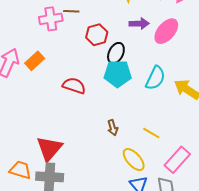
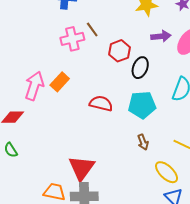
brown line: (71, 11) -> (92, 29), turned 56
cyan pentagon: (118, 74) -> (142, 105), moved

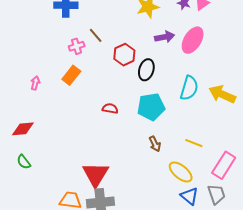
pink cross: (72, 39) -> (77, 46), size x0.7
orange rectangle: (60, 82) -> (71, 75), moved
pink arrow: (34, 86) -> (35, 83), moved, size x0.5
red semicircle: (101, 103) -> (110, 109), size x0.7

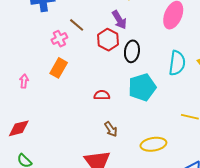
purple arrow: (165, 37) -> (119, 20), moved, turned 78
brown arrow: (155, 144) -> (111, 129), moved
yellow ellipse: (181, 172) -> (153, 144), moved, turned -40

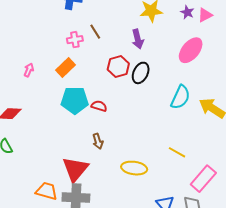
red hexagon: (108, 40) -> (118, 66), moved
cyan pentagon: (142, 87) -> (75, 100), moved

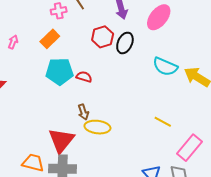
pink ellipse: (191, 50) -> (159, 17), moved
cyan semicircle: (180, 97) -> (165, 67), turned 90
yellow ellipse: (134, 168) -> (97, 127), moved

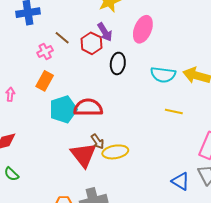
red hexagon: (103, 37) -> (91, 43), moved
red semicircle: (84, 77) -> (88, 108), size x1.8
yellow line: (163, 122) -> (174, 111), moved
red triangle: (61, 140) -> (83, 155), moved

